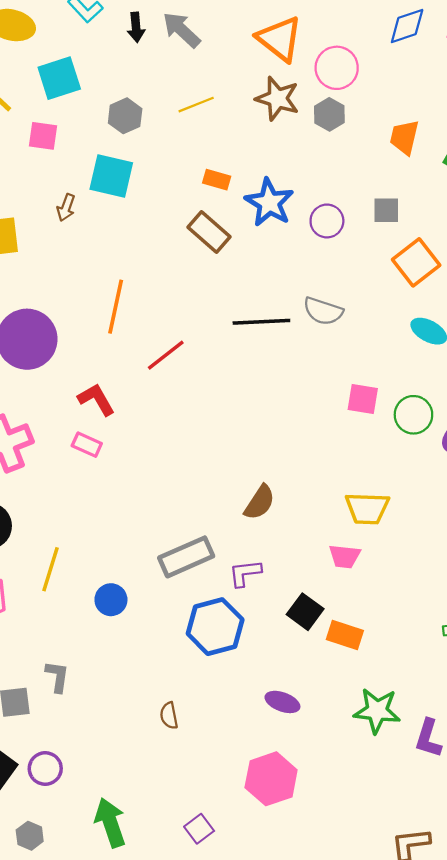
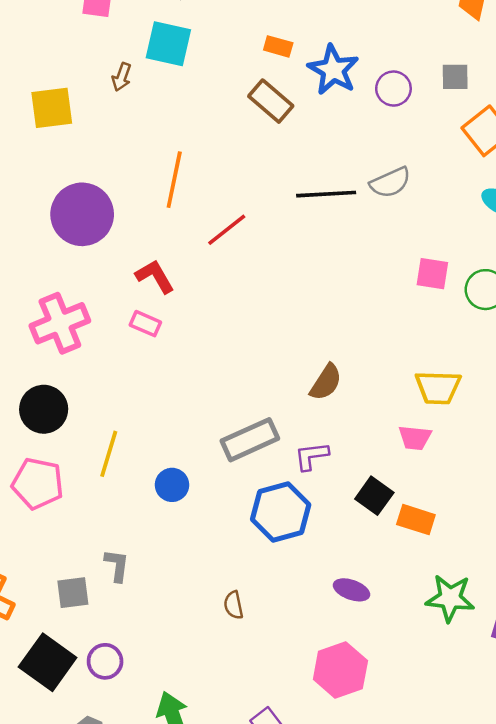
gray semicircle: (323, 311) -> (390, 182), turned -42

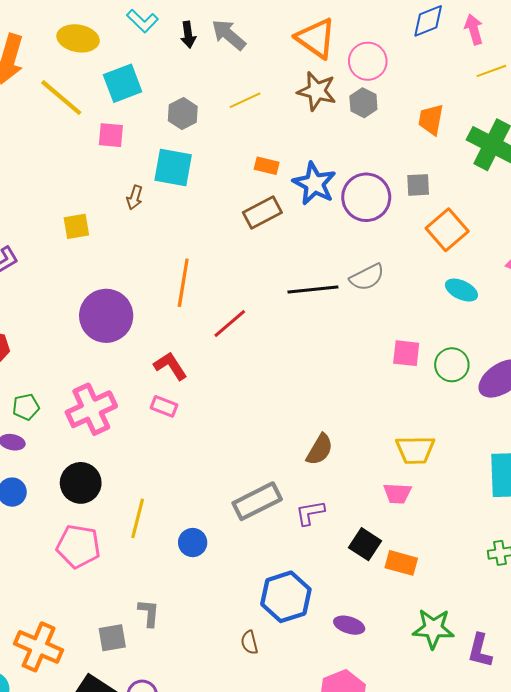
purple circle: (393, 89) -> (366, 197), size x1.6
brown rectangle: (271, 101) -> (262, 212), turned -66
yellow square: (52, 108) -> (76, 226), size x0.7
blue hexagon: (281, 512) -> (286, 597), moved

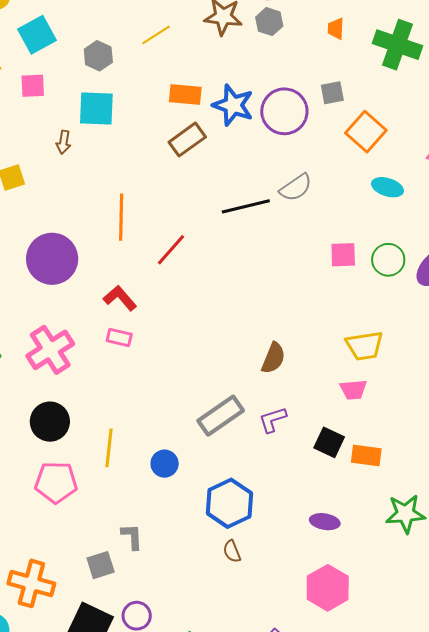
orange trapezoid: (431, 120) -> (336, 29), size x0.7
orange rectangle: (267, 166) -> (185, 94), size x1.4
blue hexagon: (286, 597) -> (229, 503), moved

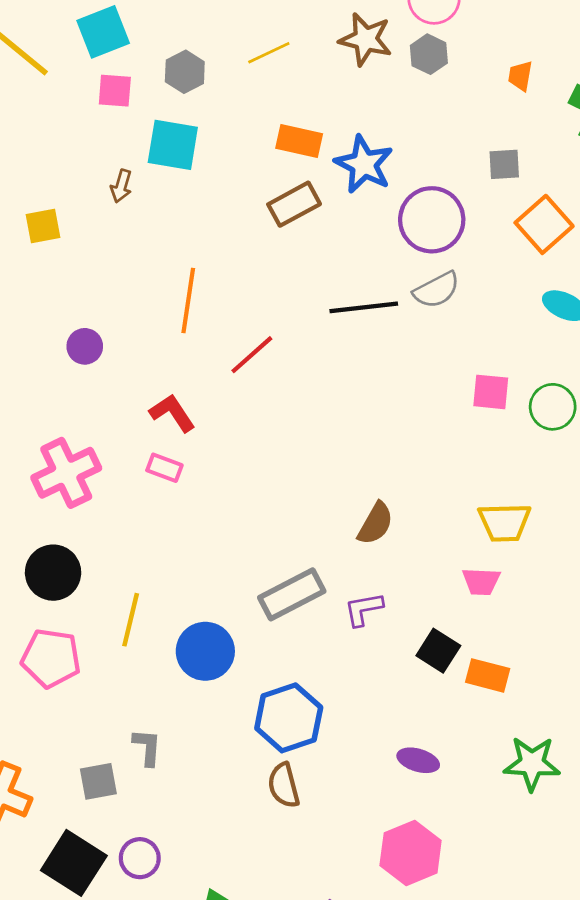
pink square: (33, 86) -> (115, 91), moved
purple circle: (284, 111) -> (432, 220), moved
purple circle: (52, 259) -> (85, 346), size x0.5
blue circle: (165, 464) -> (205, 651), size x1.5
brown semicircle: (232, 551) -> (284, 785), size x1.4

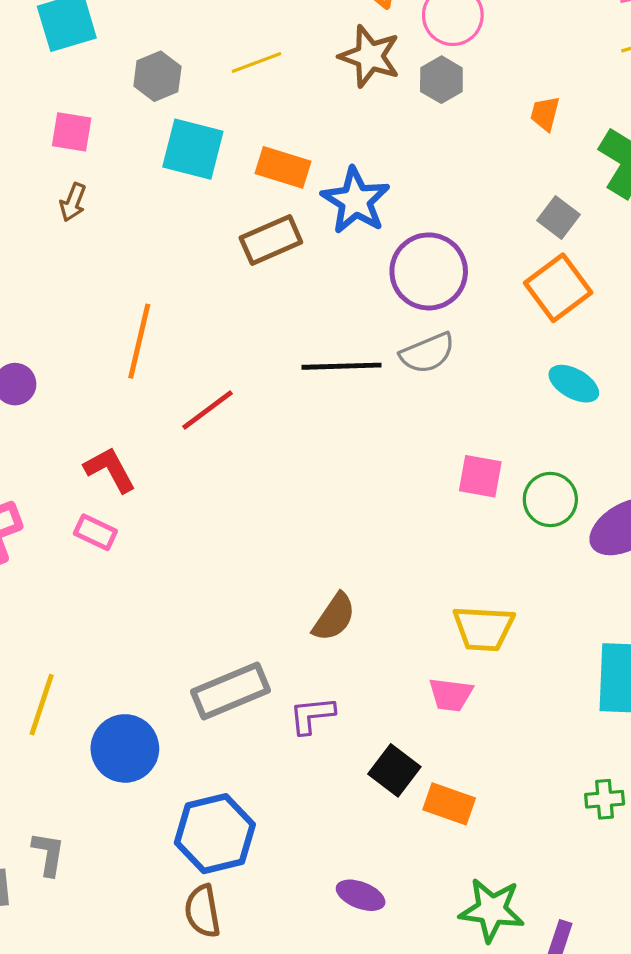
pink square: (115, 91) -> (72, 132), moved
cyan square: (173, 145) -> (193, 149), moved
gray square: (504, 164) -> (558, 218), moved, turned 36

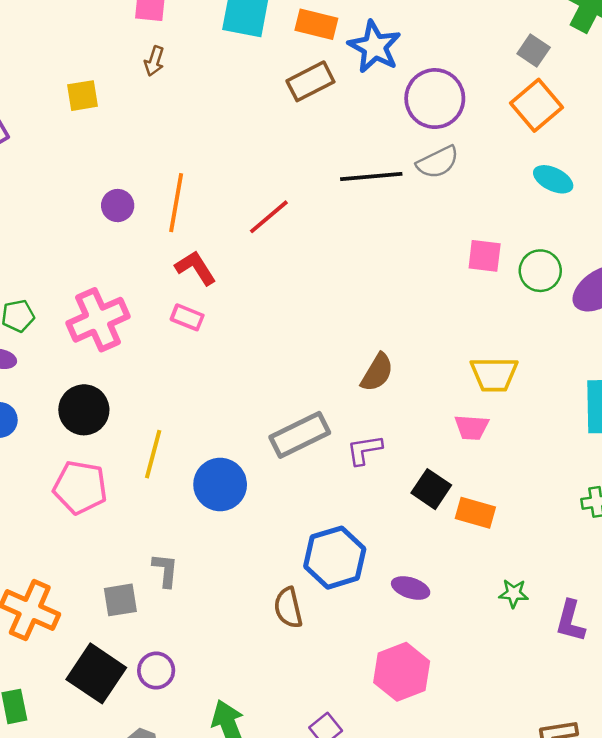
orange line: (139, 341) -> (176, 203), moved
blue hexagon: (215, 834) -> (335, 558), moved
green star: (492, 910) -> (514, 593), size x0.6

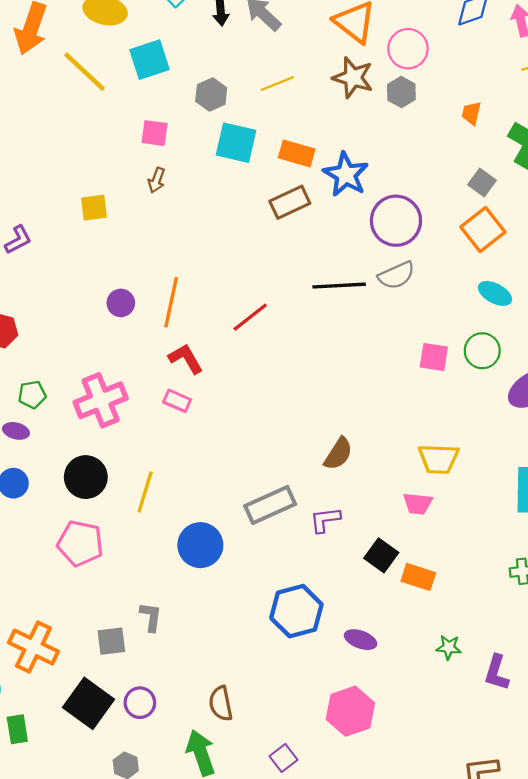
green circle: (540, 271) -> (482, 351), moved
yellow line: (153, 454) -> (145, 492), moved
brown semicircle: (288, 608) -> (221, 703), moved

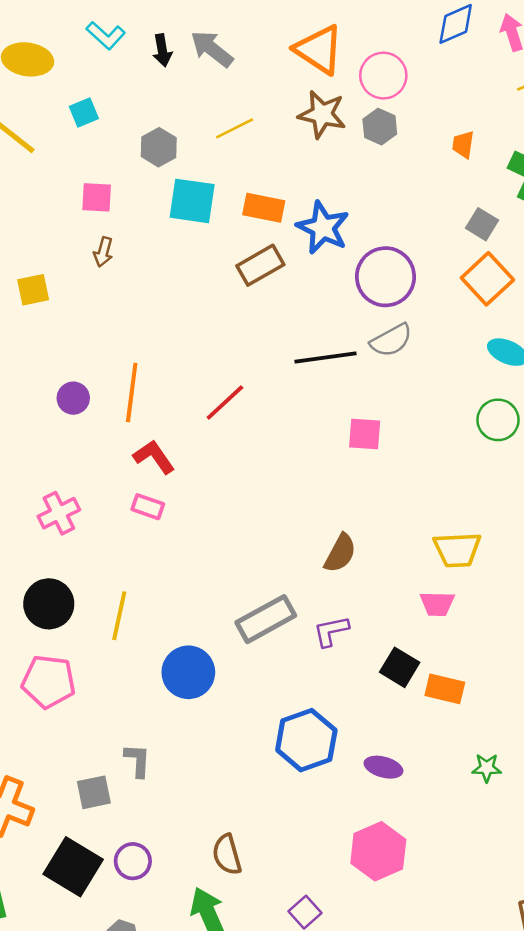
cyan square: (150, 60) -> (84, 112), size x0.6
pink square: (434, 357) -> (365, 434), moved
pink cross: (101, 400) -> (59, 513), size x0.7

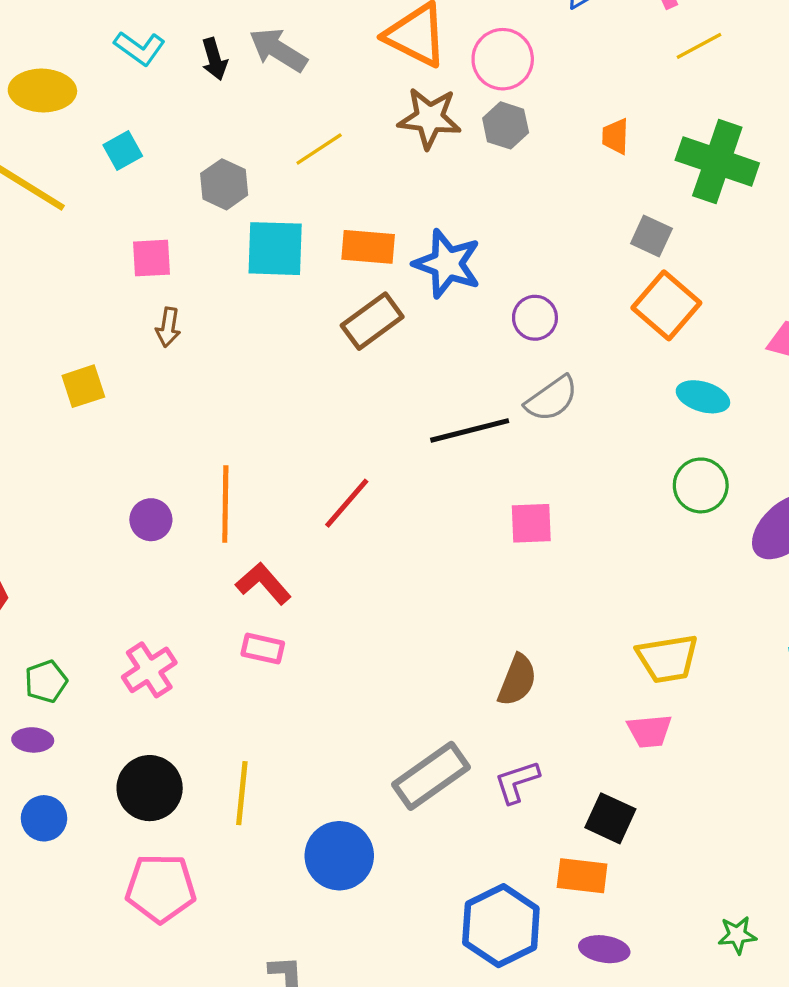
purple circle: (385, 277) -> (535, 318), size x0.6
orange rectangle: (445, 689) -> (582, 876), moved

